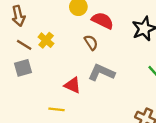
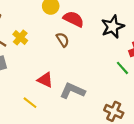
gray L-shape: (101, 73) -> (72, 91), moved
yellow line: (56, 109) -> (30, 103), turned 32

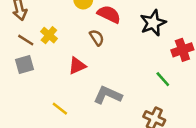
green line: (122, 68) -> (163, 79), moved
red triangle: (45, 80) -> (77, 66), moved, turned -49

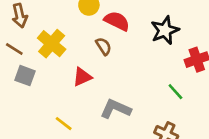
yellow cross: (49, 35) -> (52, 44), size x1.5
brown line: (26, 40) -> (14, 49), moved
gray square: (24, 64) -> (25, 76), turned 36

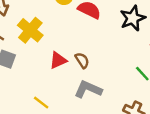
brown semicircle: (104, 46) -> (82, 60), moved

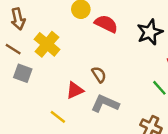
red triangle: (58, 60) -> (75, 90), moved

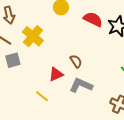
red semicircle: (106, 24) -> (93, 19), moved
gray square: (23, 73) -> (13, 60), turned -35

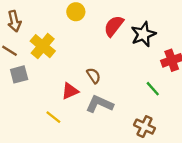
red semicircle: (93, 19) -> (114, 26), turned -78

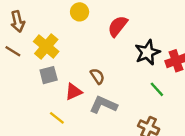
black star: (143, 34) -> (147, 52), moved
gray square: (19, 74) -> (49, 75), moved

